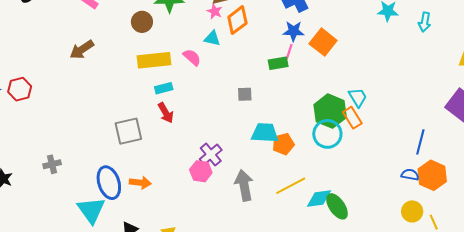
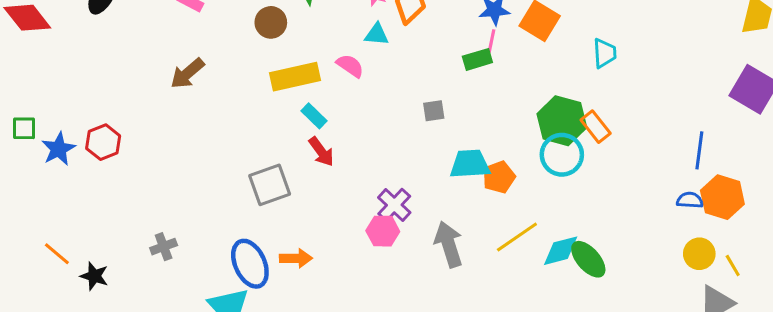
cyan rectangle: (164, 88) -> (314, 116), turned 66
cyan trapezoid: (358, 97) -> (605, 53), moved, turned 35

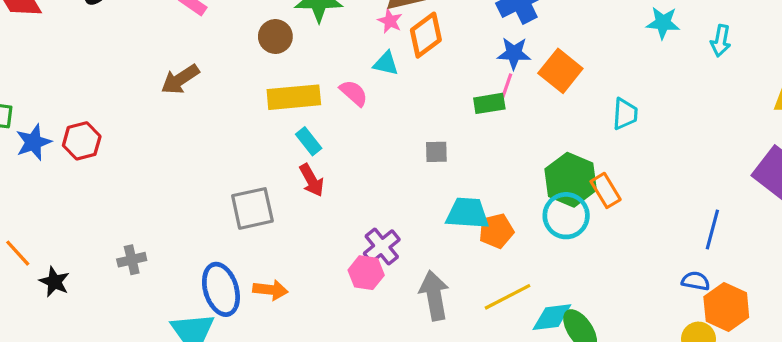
orange hexagon: (722, 197) -> (726, 307), moved

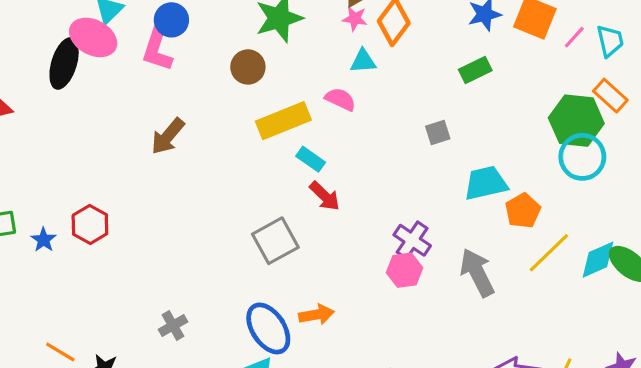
pink line: (507, 86) -> (574, 37), moved, turned 40
blue star: (34, 142) -> (44, 240), size x0.7
orange rectangle: (606, 190) -> (610, 96), moved
orange pentagon: (496, 231) -> (523, 211), moved

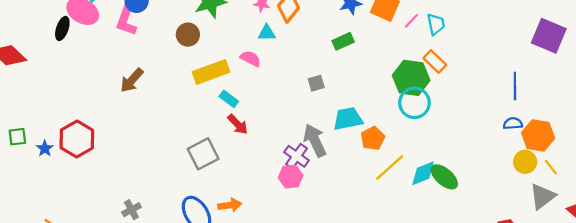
black ellipse: (64, 63) -> (62, 28), size x0.7
red hexagon: (90, 225) -> (77, 139), size x1.4
gray arrow: (477, 273) -> (315, 140), moved

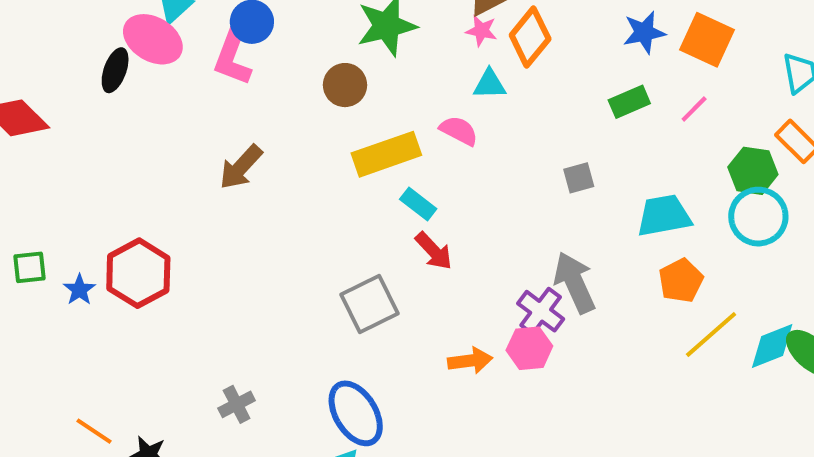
pink line: (411, 21) -> (694, 109), moved
green hexagon: (411, 78) -> (753, 171), size x0.7
cyan trapezoid: (348, 119) -> (664, 216), moved
orange arrow: (230, 205) -> (470, 361), moved

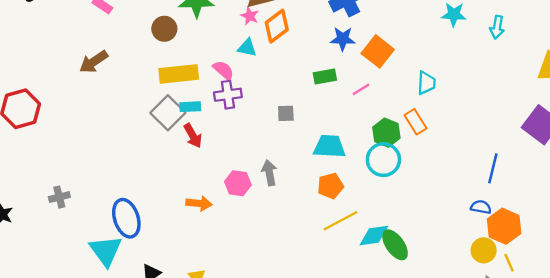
cyan rectangle: (418, 204) -> (190, 107), turned -54
gray arrow: (575, 283) -> (269, 173), size x0.7
gray square: (369, 304) -> (168, 113), moved, turned -32
purple cross: (541, 311) -> (228, 95), moved, turned 32
pink hexagon: (529, 348) -> (238, 183), moved

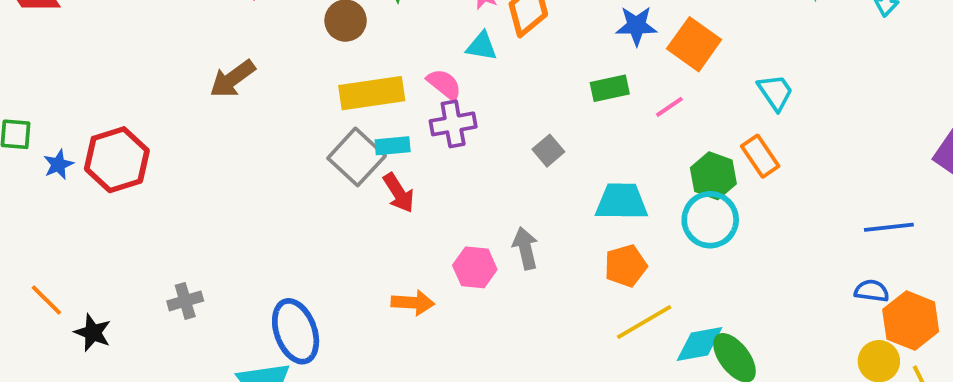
cyan trapezoid: (426, 83) -> (775, 92), turned -35
gray square: (286, 113) -> (548, 151), turned -36
blue line: (493, 168) -> (889, 227), turned 72

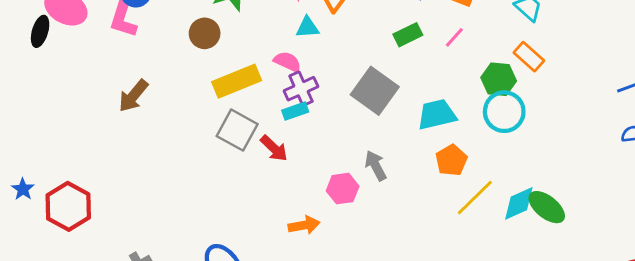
cyan rectangle: (393, 146) -> (295, 111), moved
gray square: (548, 151) -> (375, 91), size x2.0
red hexagon: (117, 160) -> (68, 206), moved

